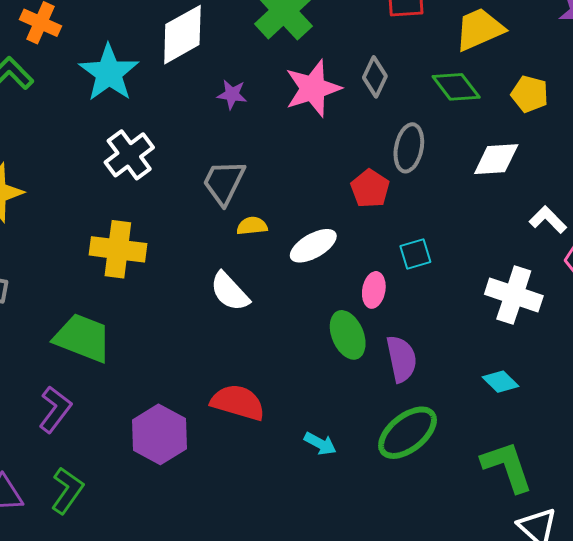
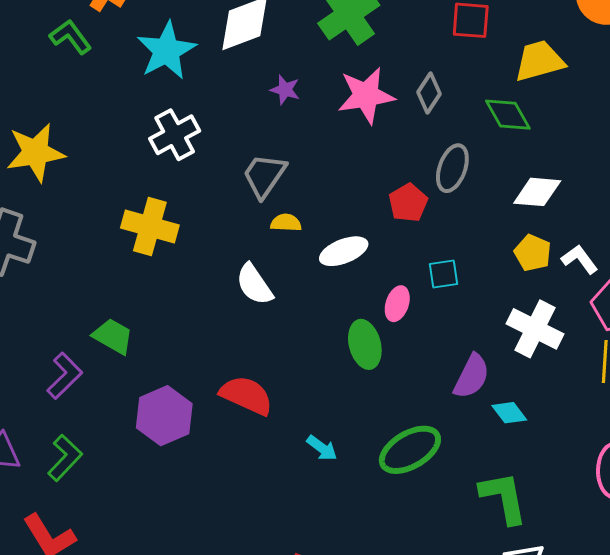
yellow pentagon: (530, 94) -> (533, 253), moved
green trapezoid: (83, 338) -> (113, 336), moved, size x0.7
purple semicircle: (401, 359) -> (472, 376), moved, turned 30

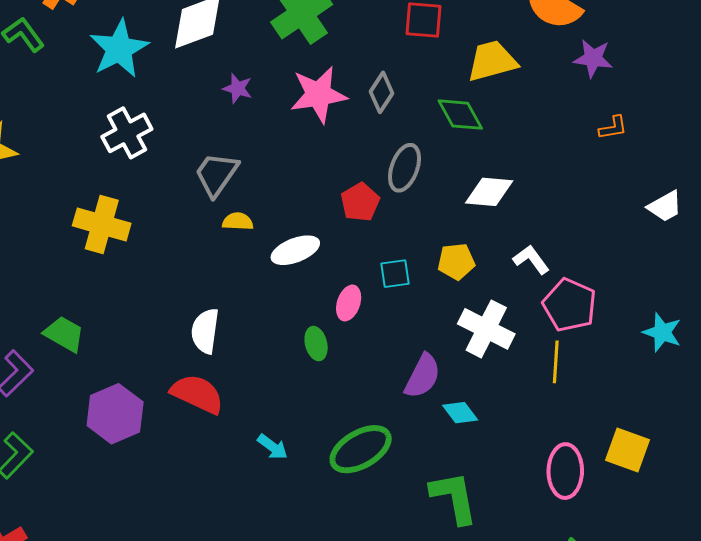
yellow pentagon: (533, 253) -> (456, 261), moved, turned -30
white semicircle: (254, 284) -> (205, 331), moved, turned 42
green ellipse: (365, 344) -> (316, 344), size x0.7

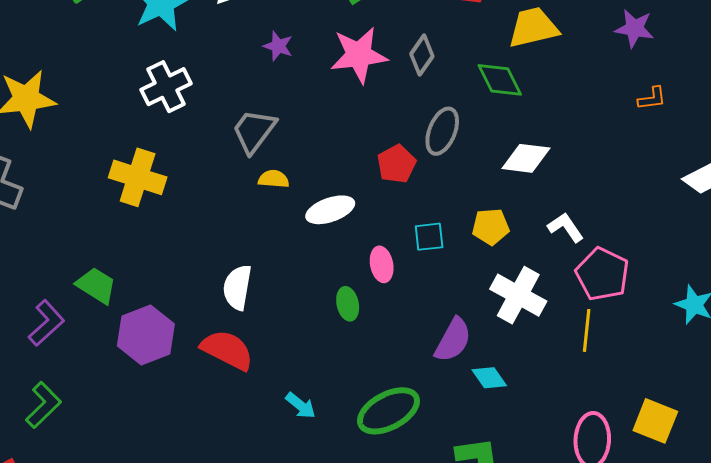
pink ellipse: (349, 303) -> (382, 264), turned -32
purple hexagon: (115, 414) -> (146, 335), moved

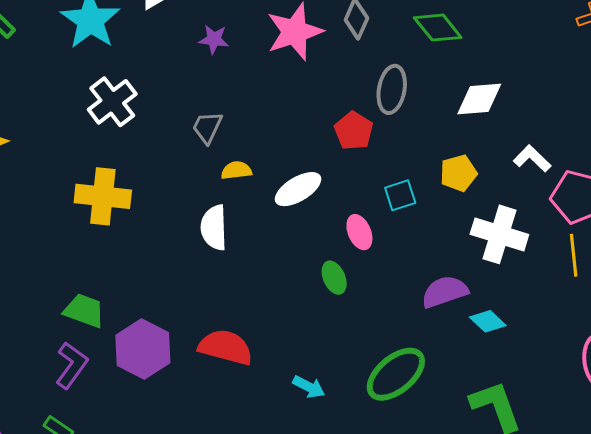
gray trapezoid: (254, 131) -> (207, 127), size x0.7
white semicircle: (237, 287) -> (214, 228), moved
purple L-shape: (46, 323) -> (72, 365), moved
purple semicircle: (453, 340) -> (445, 292), turned -126

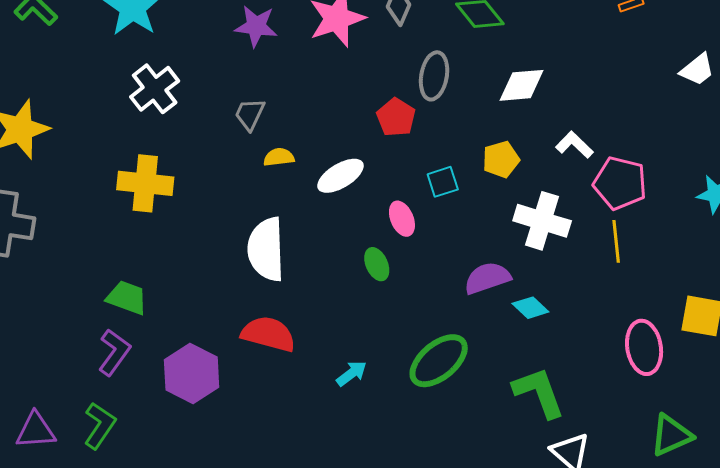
purple star: (214, 39) -> (256, 26), size x1.4
white semicircle: (214, 228) -> (266, 249), moved, size x1.4
purple hexagon: (143, 349) -> (192, 373), moved
cyan arrow: (309, 387) -> (352, 373), turned -64

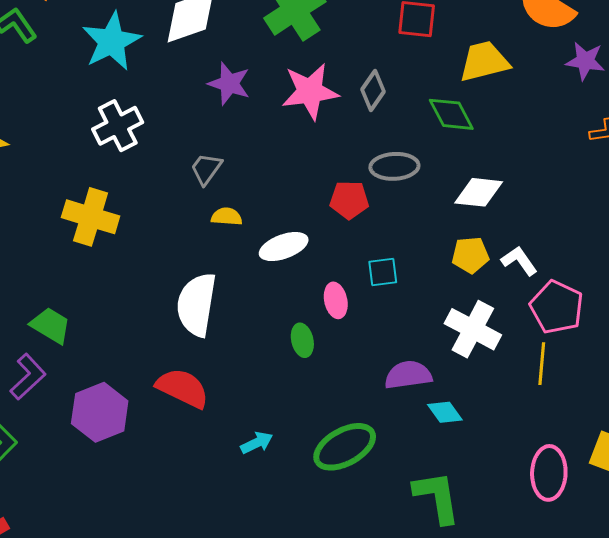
gray ellipse: (434, 76) -> (394, 166), turned 66
red pentagon: (396, 117) -> (349, 200), turned 30
yellow pentagon: (501, 159) -> (470, 255), moved

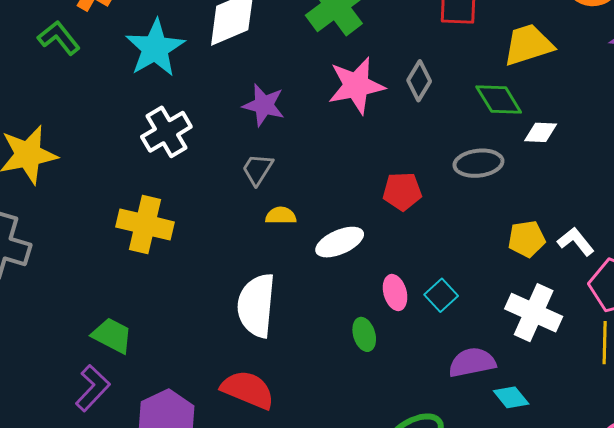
purple star: (229, 84) -> (264, 105), moved
gray ellipse: (394, 166) -> (478, 163), moved
white diamond: (479, 192) -> (541, 132), moved, size x0.7
cyan square: (383, 272) -> (441, 295), moved, turned -32

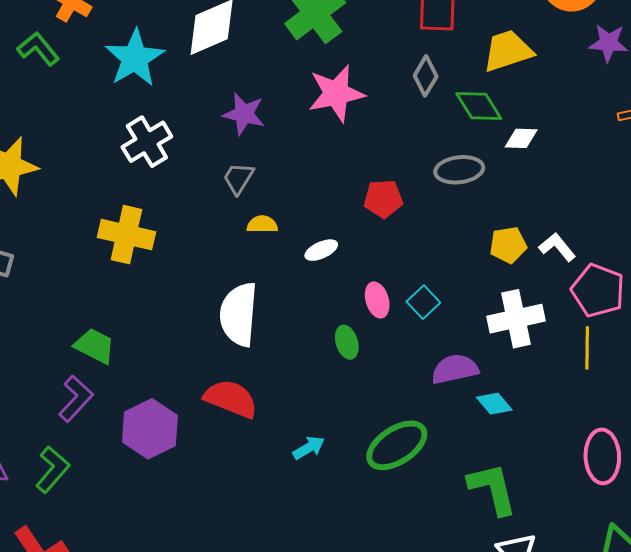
gray diamond: (419, 81) -> (426, 76), moved
white ellipse: (340, 242) -> (321, 250), size x0.7
white cross: (534, 313) -> (516, 319), turned -36

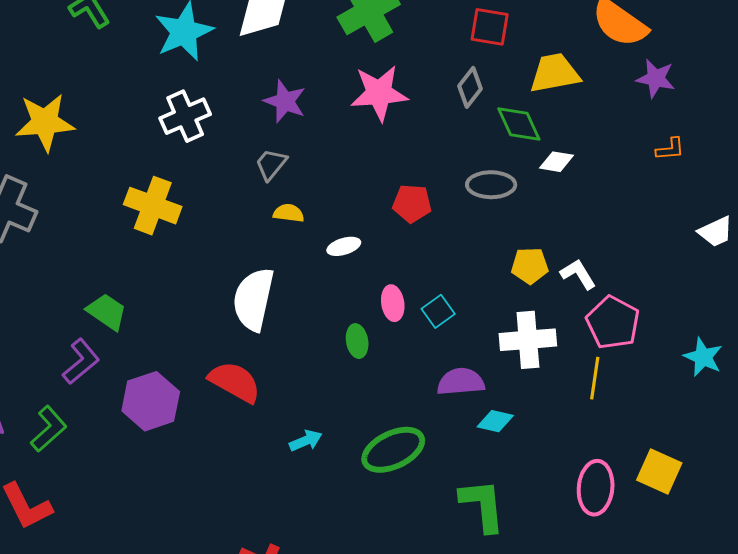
cyan diamond: (494, 404) -> (495, 421), turned -45

